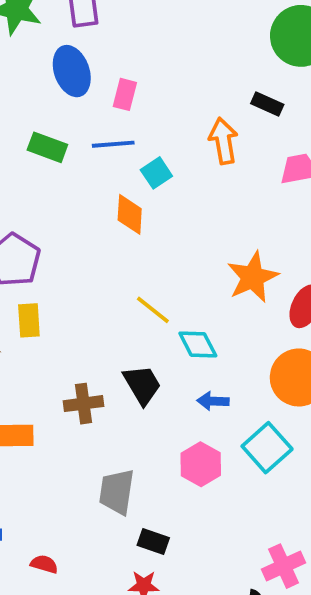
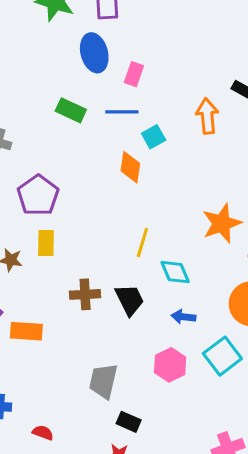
yellow line: (153, 310) -> (142, 243), turned 64
brown cross: (83, 404) -> (85, 294), moved

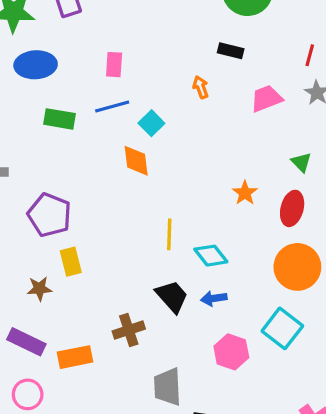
blue ellipse: (94, 53) -> (36, 65), moved, turned -63
orange arrow: (207, 116) -> (201, 87), size x0.6
orange star: (222, 223) -> (245, 193), size x0.6
brown cross: (85, 294) -> (129, 330), moved
blue arrow: (183, 317) -> (214, 298), moved

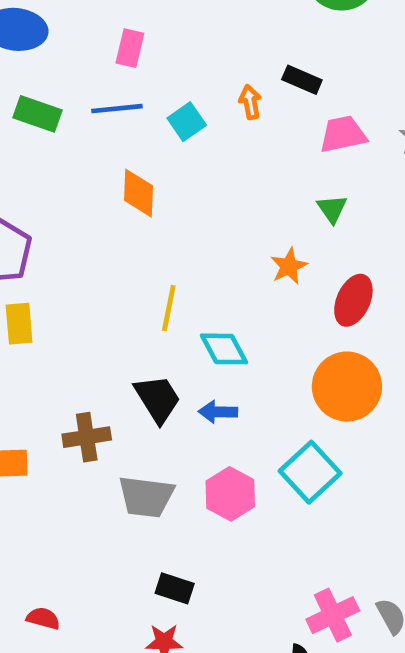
black rectangle: (231, 51) -> (302, 80), moved
cyan square: (151, 123) -> (187, 122), moved
green triangle: (301, 162) -> (332, 209), moved
gray trapezoid: (167, 387) -> (146, 497), moved, turned -90

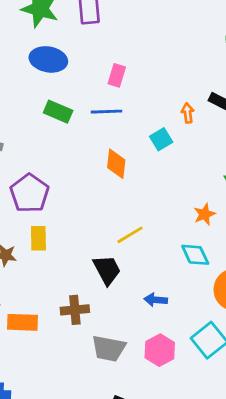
cyan square: (187, 122) -> (161, 139), moved
yellow line: (169, 308) -> (130, 235), turned 44
cyan diamond: (224, 349) -> (195, 255), moved
black trapezoid: (158, 399) -> (107, 270), moved

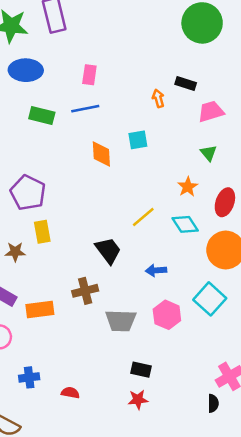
cyan square: (161, 139) -> (138, 140), moved, turned 30
yellow line: (130, 235) -> (143, 217), moved

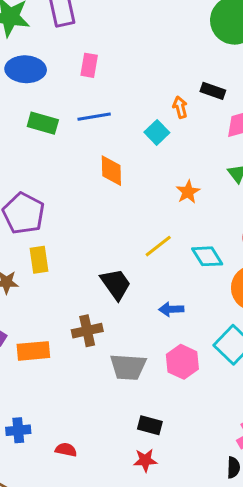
pink rectangle: (89, 75) -> (89, 65), moved
cyan square: (138, 140) -> (157, 132), moved, turned -36
orange star: (188, 187) -> (188, 192), moved

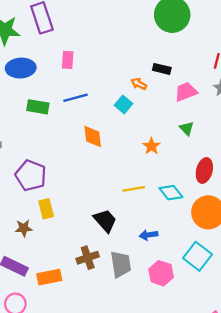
orange arrow: (180, 107) -> (139, 84), turned -42
yellow line: (158, 246) -> (134, 189), turned 35
gray trapezoid: (128, 367) -> (121, 264), moved, turned -96

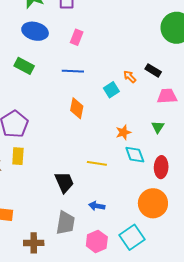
green rectangle: (38, 107) -> (24, 66), moved
red ellipse: (204, 170) -> (161, 167), turned -30
cyan diamond: (171, 193) -> (135, 155), moved
brown cross: (88, 258) -> (34, 243), moved

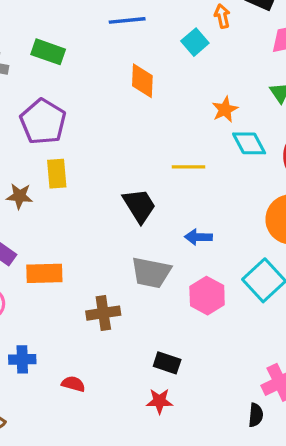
green rectangle: (24, 66) -> (48, 52), moved
orange arrow: (130, 77) -> (222, 16), turned 40
gray trapezoid: (65, 223) -> (151, 273), turned 100

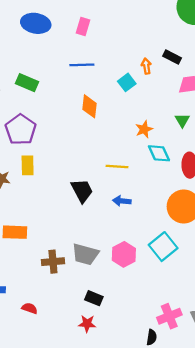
blue arrow: (198, 237) -> (122, 201), moved
gray trapezoid: (151, 273) -> (85, 254), moved

